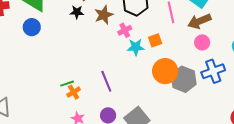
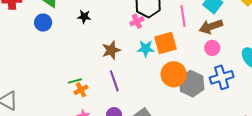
black star: (77, 12) -> (84, 17), moved
brown star: (104, 15) -> (111, 50), moved
pink cross: (125, 30) -> (137, 21), moved
orange square: (155, 40) -> (165, 43), size x1.6

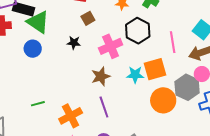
pink cross: (137, 21) -> (111, 46), moved, size x1.6
green line: (75, 81) -> (38, 104), moved
gray hexagon: (192, 84) -> (187, 87), moved
orange cross: (81, 90) -> (71, 116), size x1.6

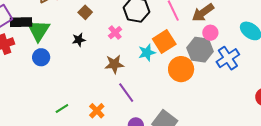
green triangle: (38, 22) -> (39, 30), turned 45
pink cross: (111, 46) -> (115, 33), size x0.6
brown star: (101, 76) -> (114, 64), turned 30
orange cross: (71, 116) -> (97, 111), size x0.7

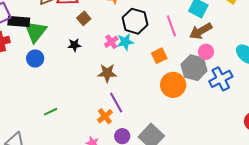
orange square: (164, 42) -> (159, 56), size x0.7
cyan star: (147, 53) -> (125, 42), moved
orange cross: (97, 111) -> (105, 116), moved

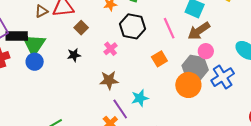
cyan star: (125, 42) -> (140, 98), moved
blue circle: (35, 59) -> (35, 62), moved
orange circle: (173, 85) -> (188, 85), moved

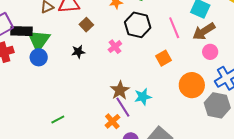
gray hexagon: (195, 68) -> (217, 105), moved
brown star: (109, 80) -> (120, 90), moved, turned -30

